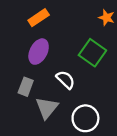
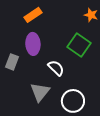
purple ellipse: (39, 52) -> (33, 44), turned -30
gray rectangle: (26, 87) -> (12, 62), moved

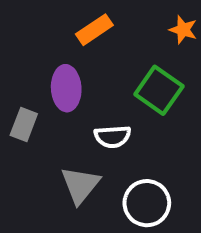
orange rectangle: (33, 15) -> (94, 30), moved
white semicircle: (56, 68) -> (113, 137), turned 132

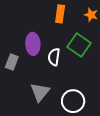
orange rectangle: (94, 30) -> (60, 14), moved, turned -48
white semicircle: (113, 137) -> (54, 57), moved, turned 102

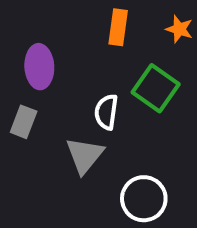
purple ellipse: (33, 44) -> (39, 67), moved
gray triangle: (40, 92) -> (85, 155), moved

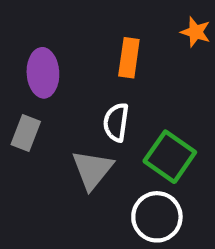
orange rectangle: (118, 27) -> (129, 58), moved
green square: (156, 88) -> (170, 157), moved

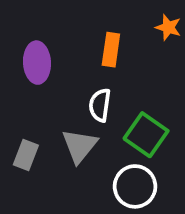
gray rectangle: (26, 133) -> (26, 155), moved

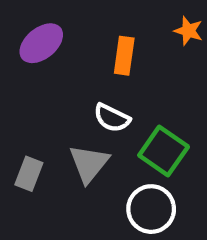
purple ellipse: (37, 63) -> (41, 43), moved, turned 54
white semicircle: (100, 105) -> (112, 118), turned -72

